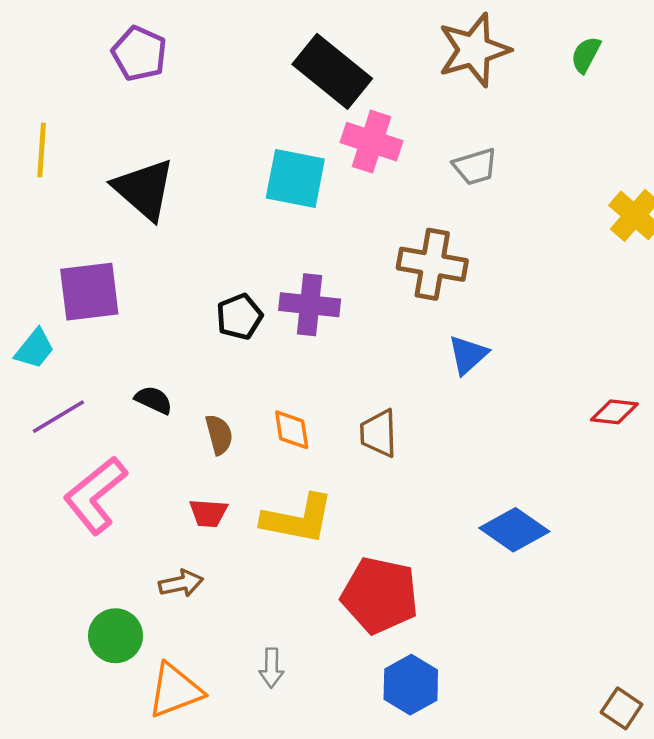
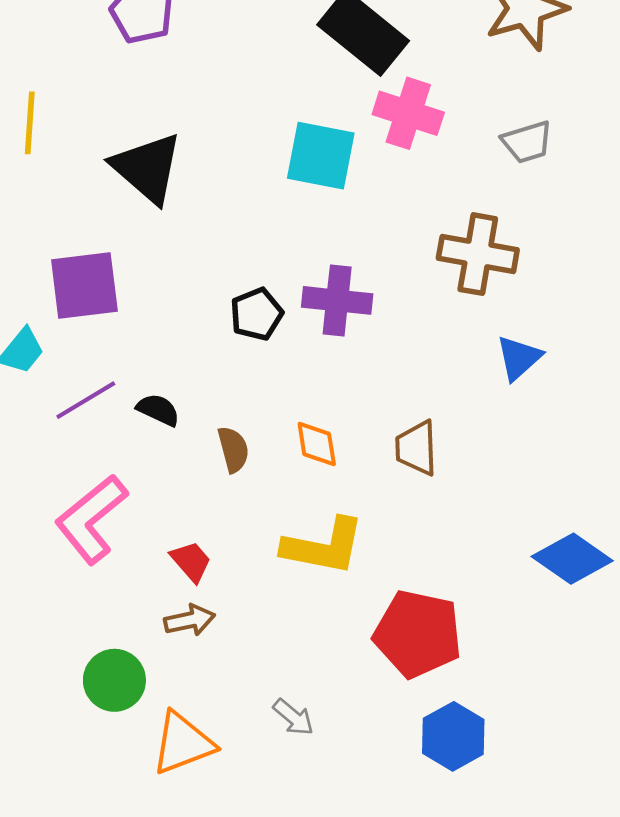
purple line: (58, 417) -> (86, 400), moved
red trapezoid: (208, 513) -> (191, 561), moved, turned -135
gray arrow: (271, 668) -> (293, 717), turned -51

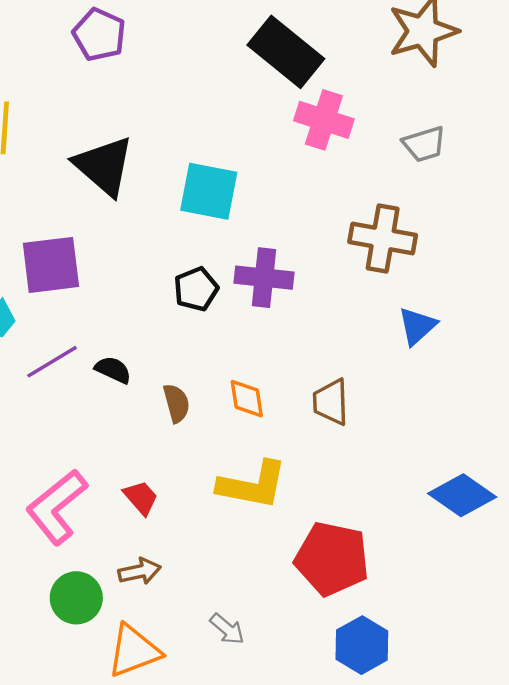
cyan square: (321, 156) -> (209, 191), moved
pink L-shape: (91, 519) -> (57, 507), moved
brown arrow: (190, 620) -> (140, 571), moved

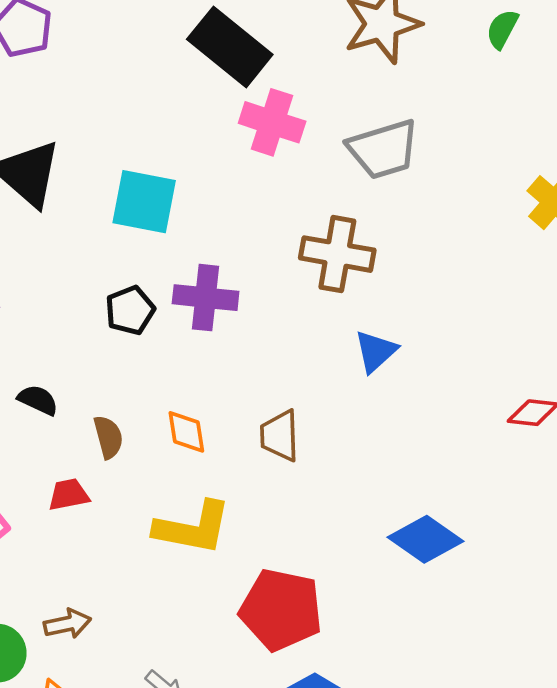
gray trapezoid: (424, 144) -> (383, 149), size x1.5
red trapezoid: (141, 498) -> (69, 495), moved, turned -60

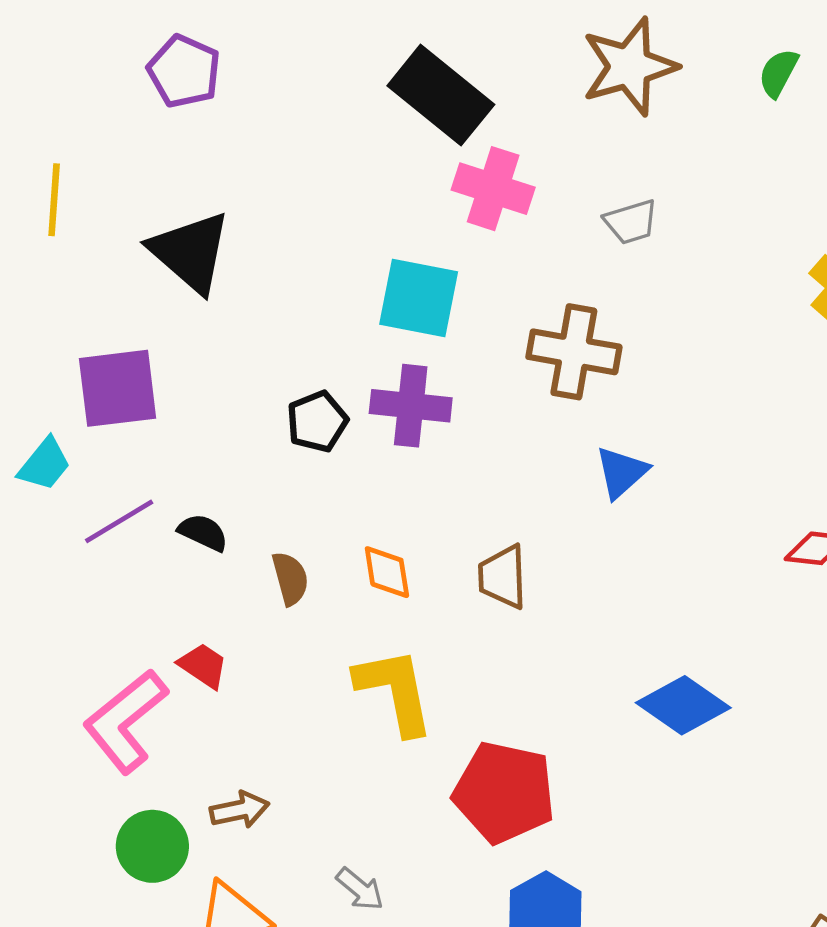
gray trapezoid: (383, 149) -> (631, 222), size x0.6
cyan square: (144, 202) -> (419, 298), moved
red trapezoid: (69, 495) -> (203, 666), moved, turned 45
yellow L-shape: (193, 528) -> (395, 691), turned -112

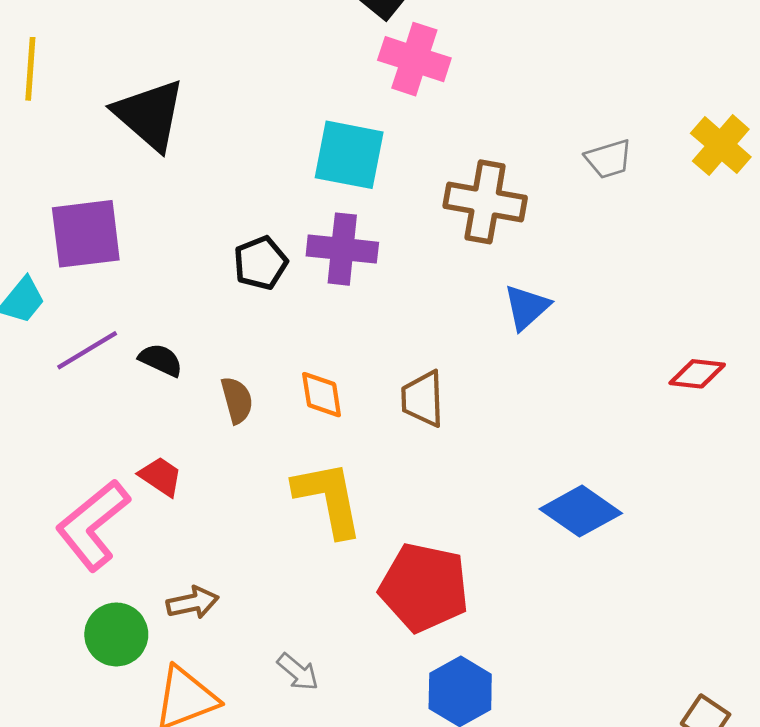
gray trapezoid: (631, 222) -> (609, 159), moved

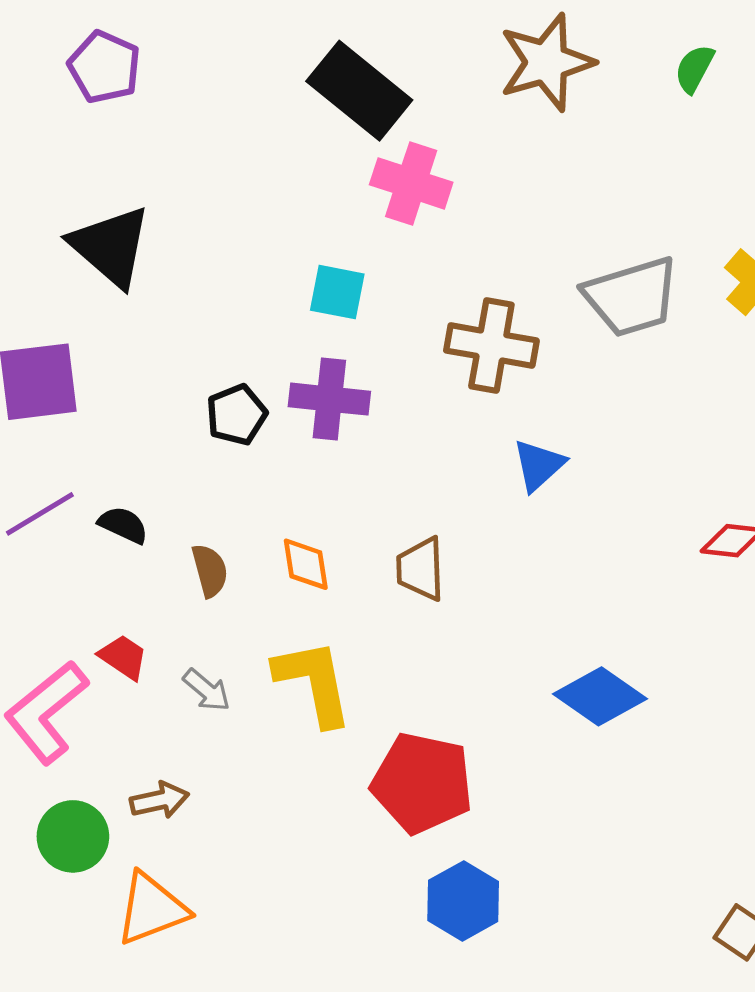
cyan square: (349, 155) -> (337, 292), size x0.7
gray trapezoid: (609, 159) -> (631, 297), size x1.8
gray arrow: (298, 672) -> (207, 690), moved

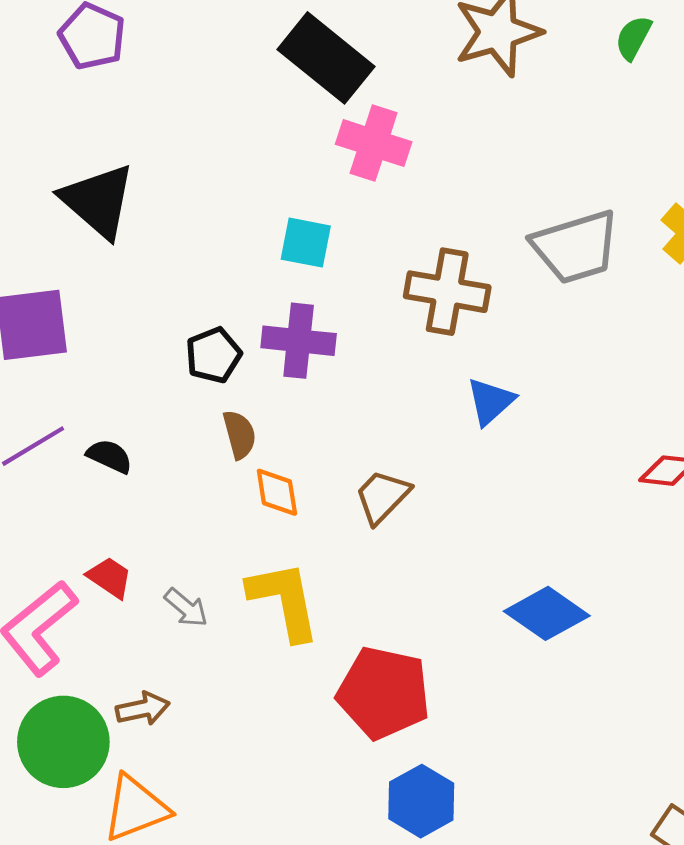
brown trapezoid: (421, 569) -> (382, 497), turned 46
brown semicircle: (210, 571) -> (239, 435), moved
green circle: (73, 836) -> (63, 742), size x1.4

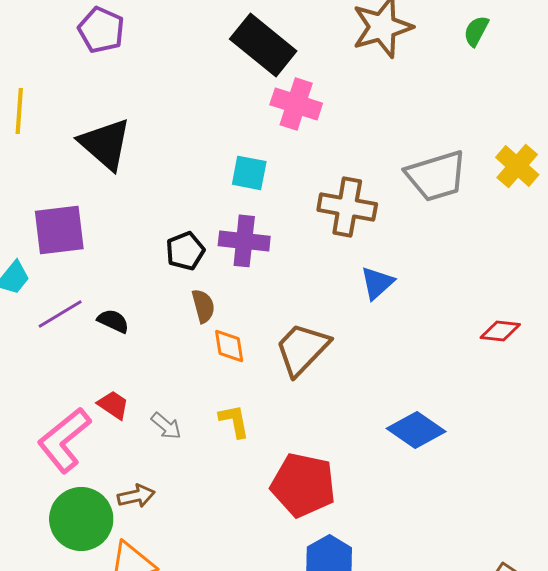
brown trapezoid: (382, 497) -> (302, 349), size x1.4
yellow L-shape: (284, 600) -> (234, 421), size x0.6

